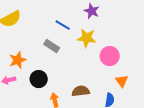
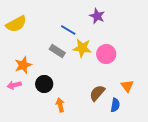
yellow star: (87, 38) -> (82, 48), moved
pink circle: (110, 56) -> (106, 54), moved
brown semicircle: (81, 91) -> (97, 93), moved, turned -42

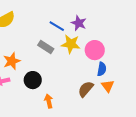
purple star: (97, 16) -> (79, 23), moved
orange triangle: (127, 86) -> (108, 86), moved
blue semicircle: (115, 105) -> (102, 69), moved

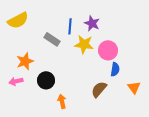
blue line: (57, 26) -> (70, 26), turned 63
gray rectangle: (46, 47) -> (52, 39), moved
orange triangle: (108, 86) -> (134, 87), moved

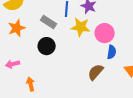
orange star: (25, 61) -> (17, 28), moved
black circle: (46, 80) -> (47, 46), moved
orange arrow: (62, 101) -> (31, 84), moved

